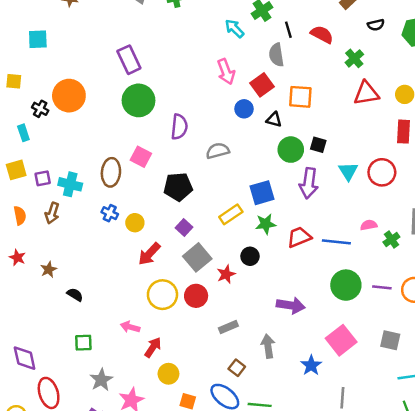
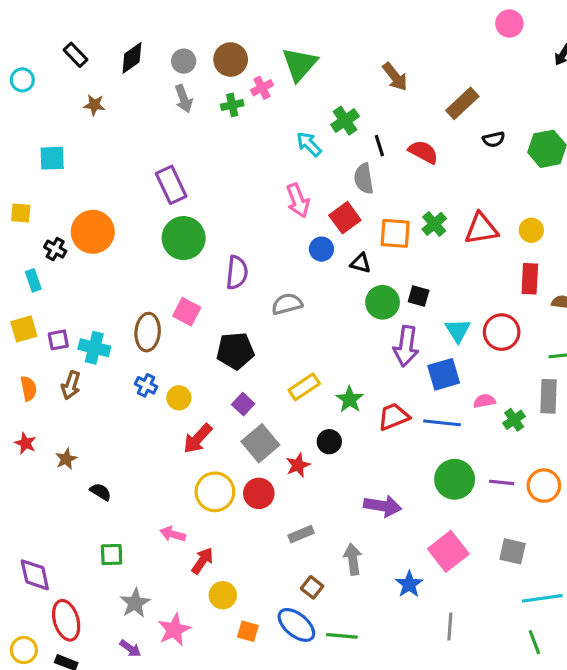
green cross: (354, 58) -> (434, 224), moved
blue square: (262, 193) -> (444, 374), moved
green star: (266, 224) -> (350, 399), turned -30

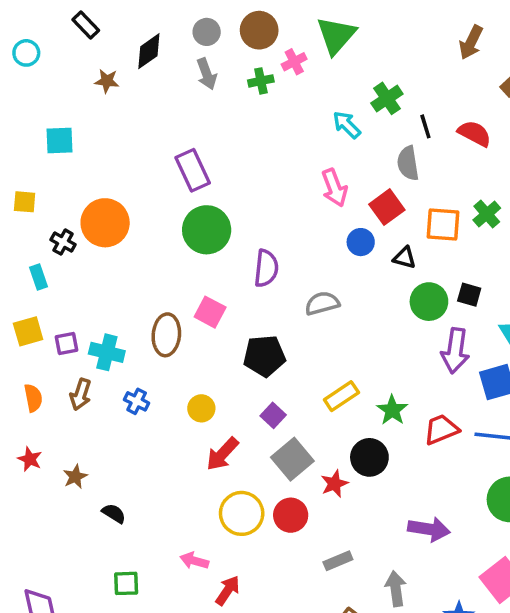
black diamond: (132, 58) -> (149, 51), moved
brown arrow: (395, 77) -> (471, 42), moved, turned 64
blue cross: (146, 385) -> (137, 401), moved
black circle: (329, 442) -> (369, 457), size x1.4

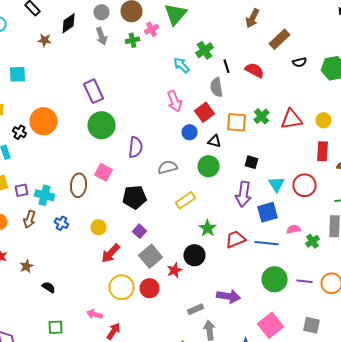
green circle: (429, 302) -> (208, 166), moved
yellow rectangle: (341, 396) -> (186, 200), moved
gray rectangle: (338, 561) -> (196, 309), moved

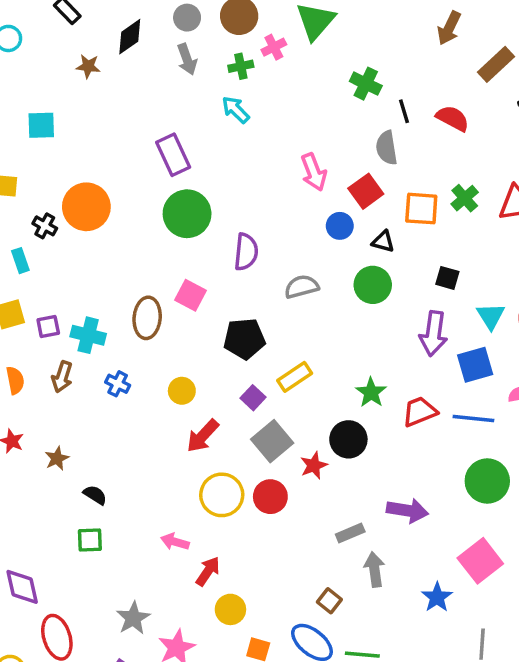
green cross: (204, 50) -> (366, 84), turned -30
cyan arrow: (182, 65) -> (236, 110), moved
yellow rectangle: (186, 200) -> (295, 377), moved
green square: (56, 327) -> (90, 540), moved

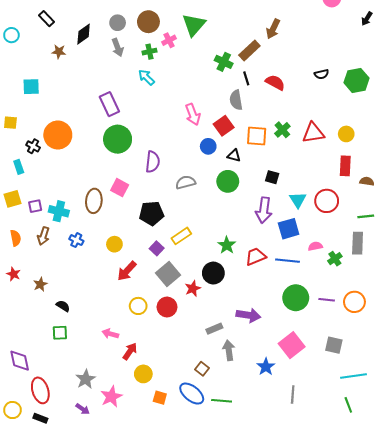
brown rectangle: (496, 64) -> (249, 51), moved
yellow circle: (222, 495) -> (138, 306), size x0.7

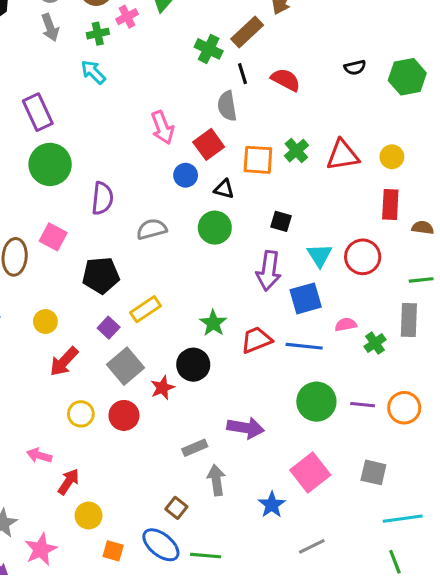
gray line: (293, 395) -> (312, 546), turned 60

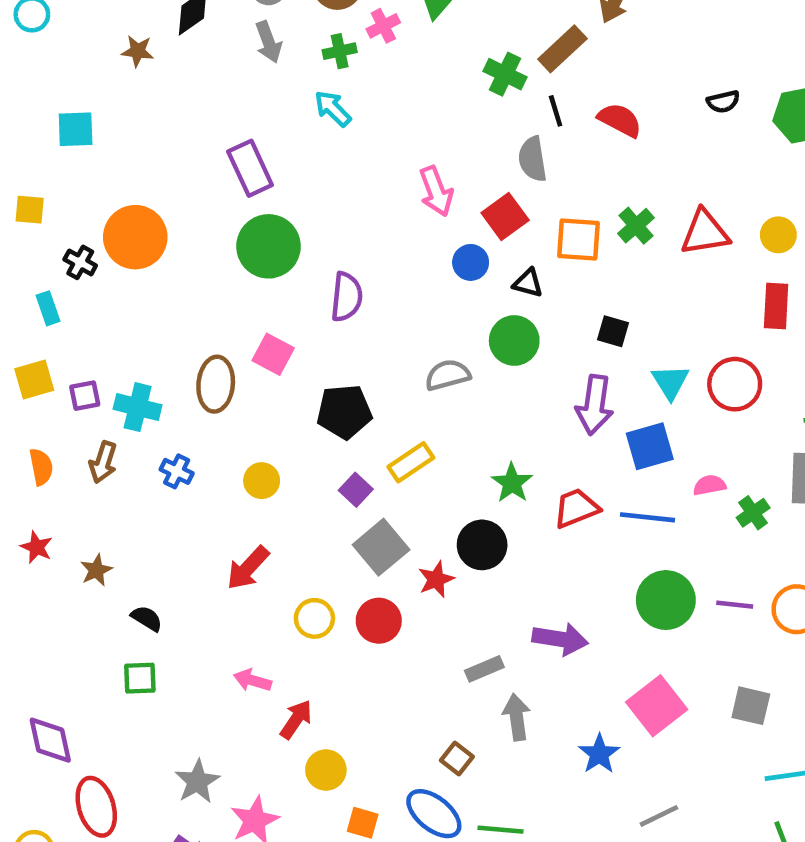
gray semicircle: (152, 229) -> (448, 375), moved
red arrow: (64, 362) -> (248, 568), moved

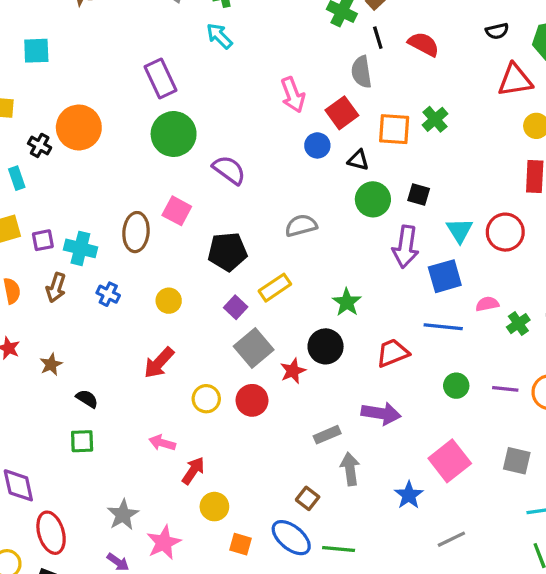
red triangle: (705, 233) -> (515, 80), moved
purple semicircle: (347, 297) -> (229, 170), turned -60
green circle: (514, 341) -> (373, 199), moved
red trapezoid: (576, 508) -> (393, 353), moved
green circle: (666, 600) -> (456, 386), size x0.6

